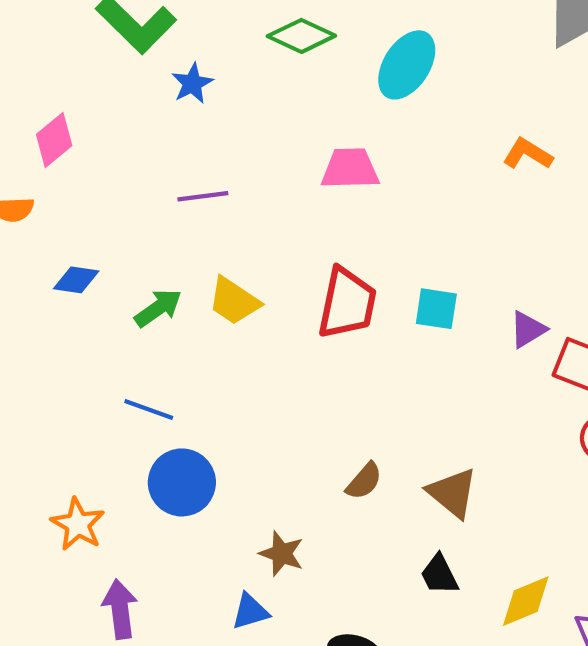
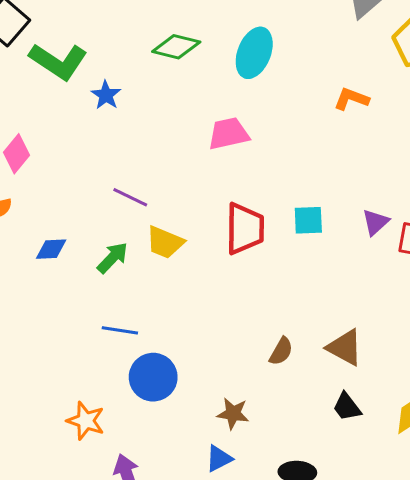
purple line: (203, 196) -> (130, 197), moved, turned 44

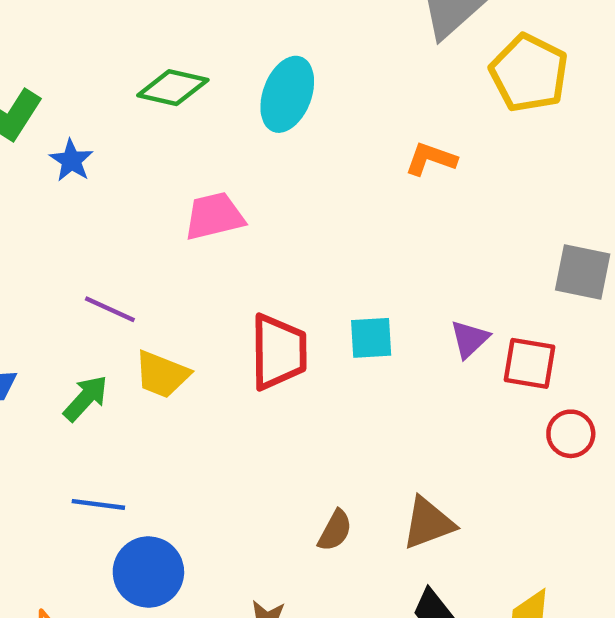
pink trapezoid: (229, 134) -> (214, 216), moved
brown triangle: (345, 347) -> (428, 523), turned -48

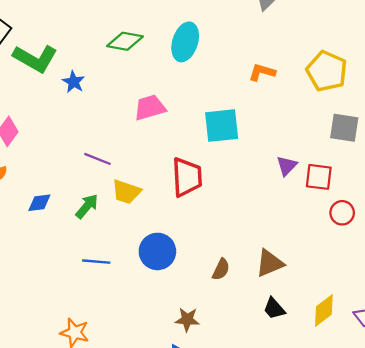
yellow pentagon: (529, 73) -> (327, 71), moved
cyan square: (371, 338) -> (222, 126), moved, size x1.5
blue circle: (148, 572) -> (157, 251), moved

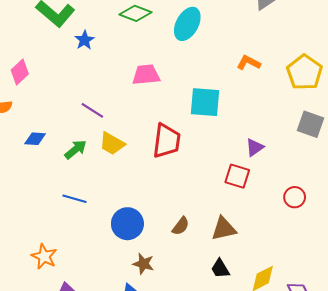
red square: (319, 177) -> (237, 176), moved
blue circle: (157, 251) -> (127, 224), moved

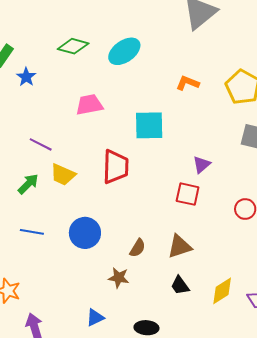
cyan ellipse: (187, 24) -> (124, 51), turned 32
blue circle: (127, 224) -> (85, 233), moved
brown star: (143, 264) -> (119, 278), moved

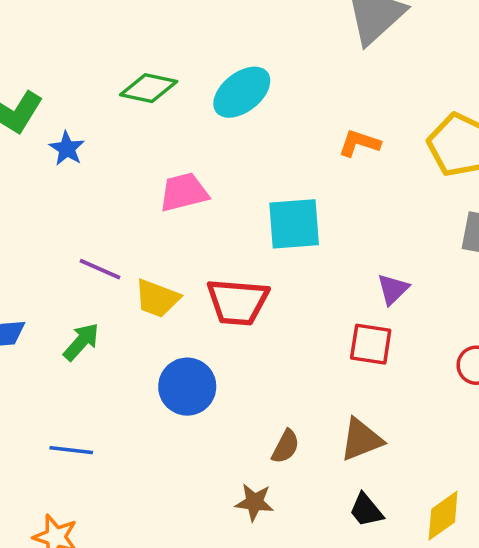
red trapezoid: (116, 167) -> (238, 302), turned 96
yellow trapezoid: (63, 175) -> (157, 298), moved
blue line: (32, 232) -> (71, 450), moved
blue circle: (85, 233) -> (187, 387), moved

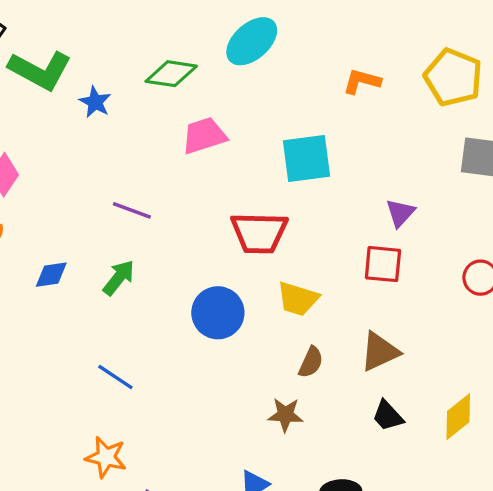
green diamond: (149, 88) -> (171, 74), moved
yellow trapezoid: (157, 298) -> (298, 299), moved
blue line: (71, 450) -> (115, 377), turned 30

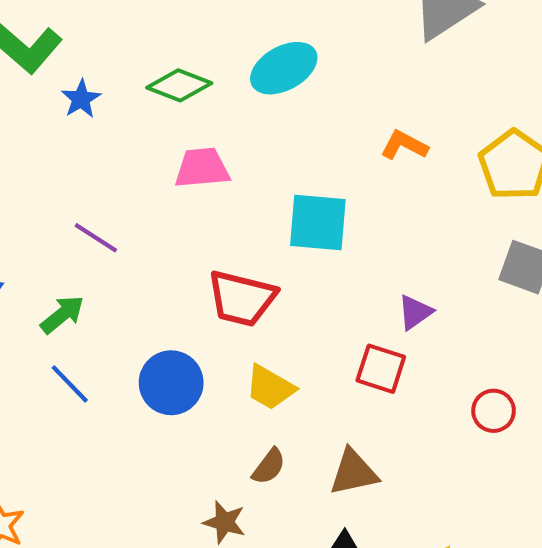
blue line: (115, 377) -> (70, 384), moved

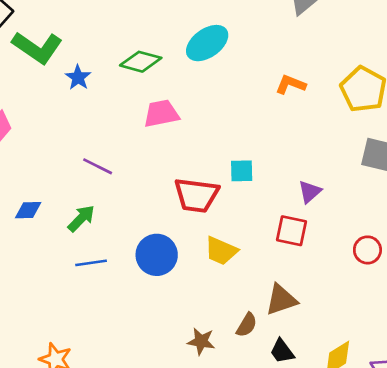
cyan square: (318, 222) -> (242, 171), moved, size x0.6
blue line: (70, 384) -> (91, 263), turned -48
brown semicircle: (269, 466) -> (247, 325), moved

